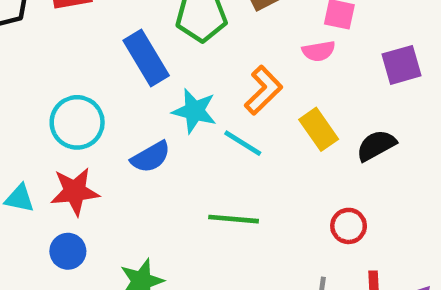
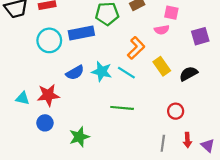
blue rectangle: (146, 58) -> (81, 33), turned -70
cyan star: (194, 111) -> (102, 72), moved
cyan circle: (77, 122) -> (49, 40), moved
blue semicircle: (151, 157) -> (75, 73), moved

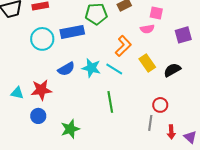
green line: (122, 108) -> (110, 102), turned 75
gray line: (163, 143) -> (150, 123), moved

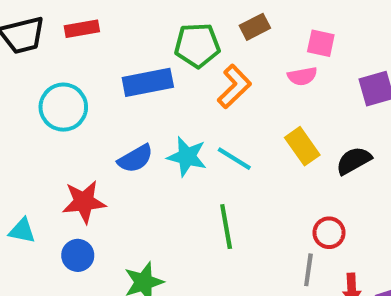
cyan circle: (42, 39) -> (63, 107), moved
orange L-shape: (123, 46) -> (234, 87), moved
cyan triangle: (17, 93) -> (22, 231), moved

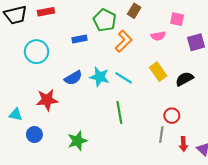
brown rectangle: (255, 27) -> (134, 11), turned -32
pink square: (321, 43) -> (177, 19), moved
green pentagon: (197, 45) -> (105, 20), turned 30
blue rectangle: (148, 82) -> (80, 39), size x0.6
blue circle: (78, 255) -> (34, 135), moved

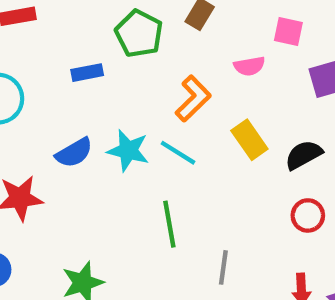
orange L-shape: (124, 41) -> (193, 99), moved
red circle: (172, 116) -> (308, 215), moved
gray line: (161, 135) -> (223, 267), moved

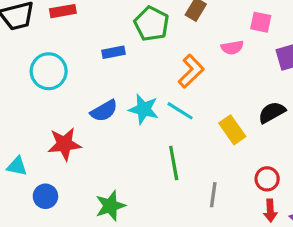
yellow rectangle: (249, 140) -> (232, 130), moved
red circle: (308, 215) -> (267, 179), moved

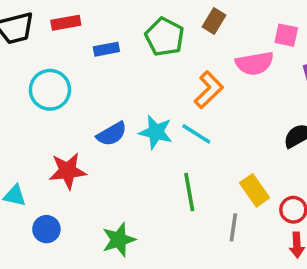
pink semicircle: (232, 47) -> (255, 63), size x1.5
blue rectangle: (114, 52) -> (106, 49), moved
yellow rectangle: (232, 130) -> (255, 190), moved

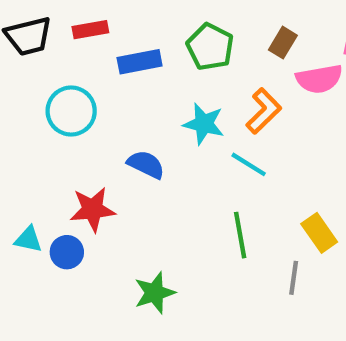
brown rectangle: (214, 21) -> (283, 43), moved
blue rectangle: (106, 49) -> (140, 62), size x1.4
cyan star: (156, 132) -> (204, 124), moved
blue semicircle: (112, 134) -> (146, 164), turned -124
blue circle: (46, 229) -> (67, 252), moved

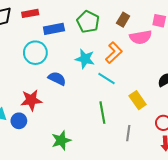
cyan circle: (71, 111) -> (35, 53), moved
yellow rectangle: (319, 233) -> (138, 100), moved

